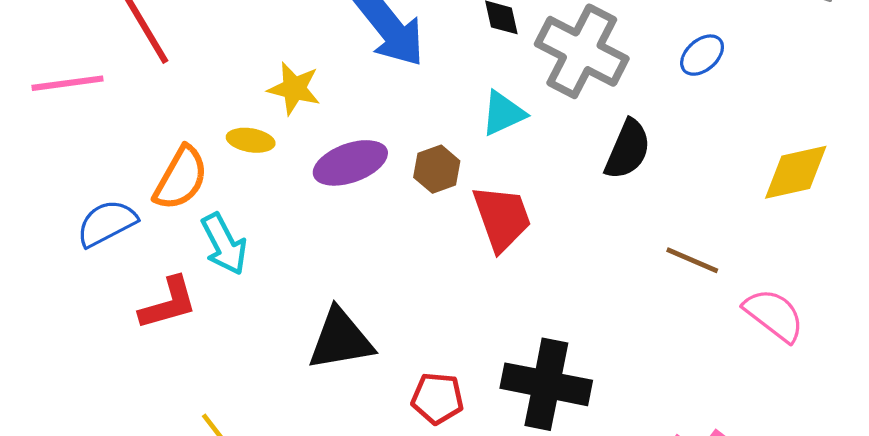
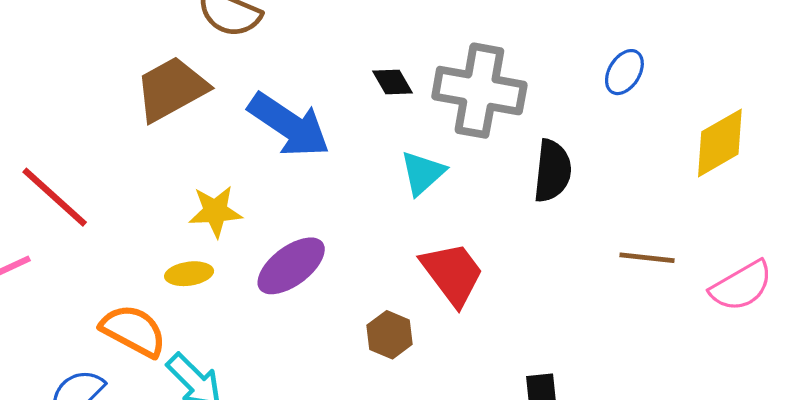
blue ellipse: (702, 55) -> (624, 72), moved
brown hexagon: (437, 169) -> (390, 335), moved
orange semicircle: (181, 178) -> (133, 331), turned -74
pink semicircle: (774, 315) -> (741, 286), turned 130

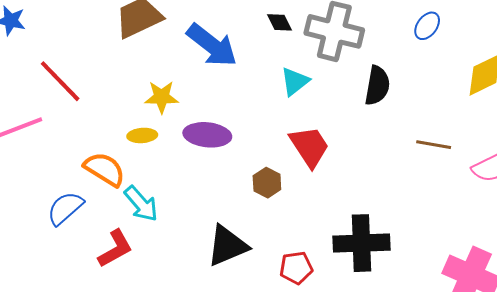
purple ellipse: (291, 266) -> (207, 135), turned 39

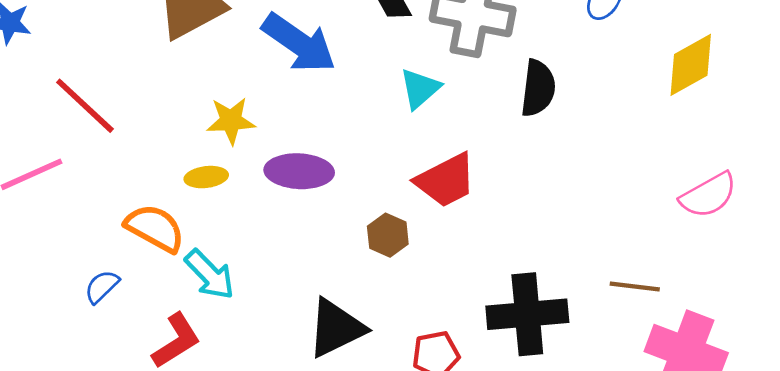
brown line: (434, 145) -> (635, 286), moved
red trapezoid: (309, 147) -> (446, 180), turned 99
blue semicircle: (65, 208) -> (102, 287), size x0.7

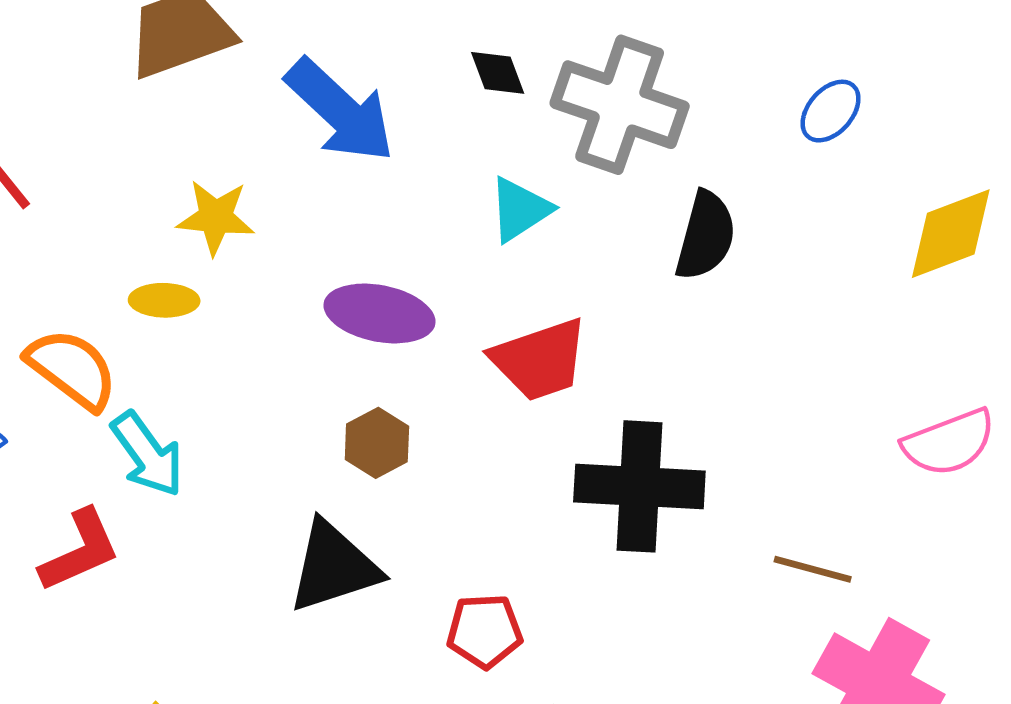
purple ellipse: (299, 171) -> (379, 313), moved
brown hexagon: (388, 235) -> (377, 443), moved
black cross: (527, 314) -> (639, 486), moved

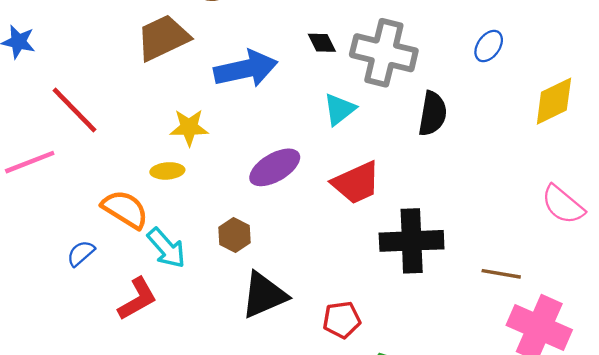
blue arrow: (340, 111) -> (246, 69), turned -50
purple ellipse: (379, 313) -> (275, 167), turned -36
pink semicircle: (949, 442) -> (563, 205), turned 66
brown hexagon: (377, 443) -> (234, 235), moved

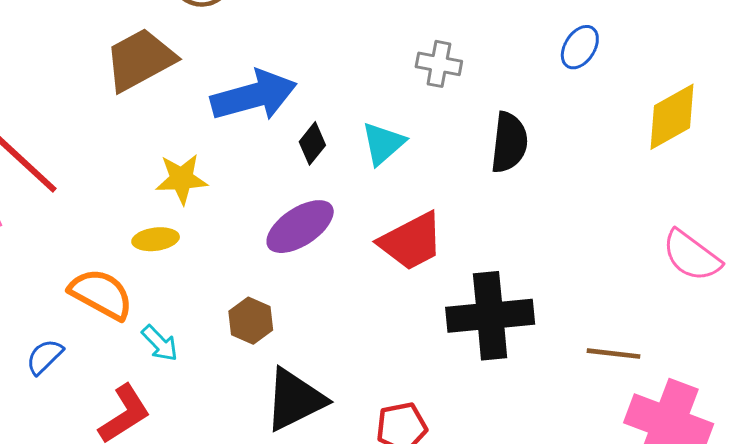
black diamond: (322, 43) -> (312, 143), moved, turned 68
gray cross: (384, 53) -> (439, 64), size x0.5
cyan arrow: (166, 248) -> (160, 343), size x0.7

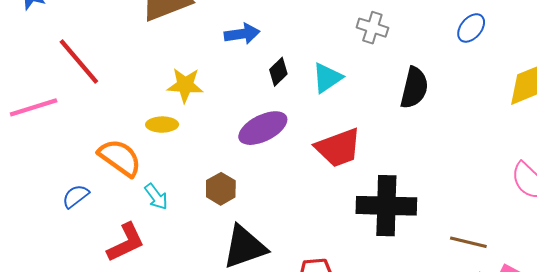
blue arrow: (254, 96) -> (242, 34), size x0.6

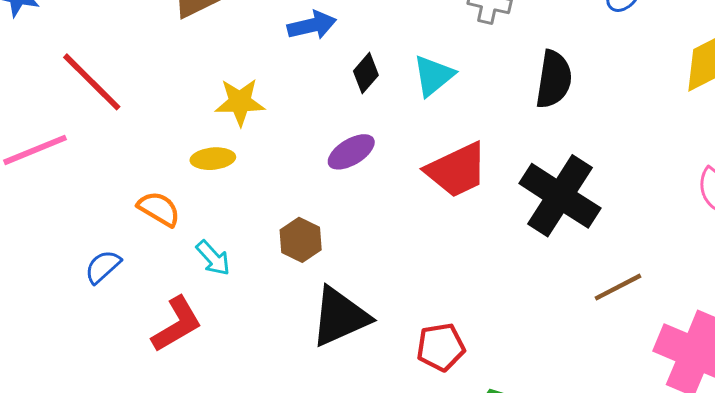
purple ellipse: (263, 128) -> (351, 152), size x0.7
orange semicircle: (120, 158) -> (159, 209), size x0.7
black cross: (386, 206) -> (560, 196), moved, turned 36
brown line: (468, 242) -> (618, 287), moved, turned -36

